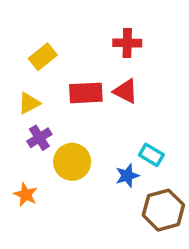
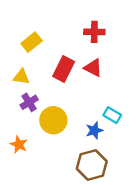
red rectangle: (86, 93) -> (64, 69), turned -60
yellow triangle: (29, 103) -> (21, 77), turned 36
brown hexagon: (163, 210) -> (92, 165), moved

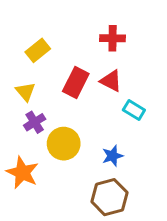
yellow triangle: (21, 77) -> (25, 92), turned 42
cyan rectangle: (112, 115) -> (134, 110), moved
orange star: (19, 145) -> (22, 173), size x1.5

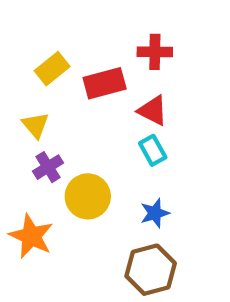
red rectangle: (76, 82) -> (105, 83), moved, turned 48
cyan rectangle: (134, 110) -> (153, 150), moved, turned 30

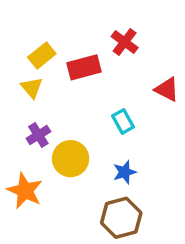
red cross: (155, 52) -> (125, 42), turned 36
red triangle: (153, 111) -> (167, 89), moved
yellow triangle: (35, 125) -> (32, 88), moved

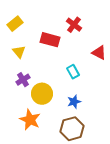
yellow rectangle: (42, 56) -> (15, 24), moved
red rectangle: (84, 67) -> (50, 40), turned 30
orange star: (25, 191) -> (30, 120), moved

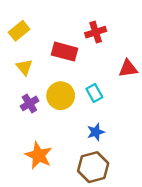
red cross: (74, 25) -> (96, 32), turned 35
red triangle: (99, 53) -> (128, 68), turned -35
yellow circle: (42, 94) -> (61, 96), moved

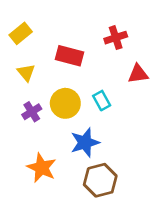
red cross: (96, 32) -> (116, 38), moved
blue star: (96, 132) -> (85, 143), moved, size x1.5

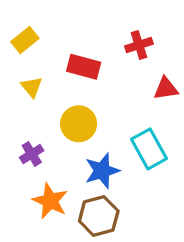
cyan rectangle: (102, 101) -> (149, 149), moved, size x1.6
purple cross: (32, 112) -> (32, 154), moved
brown hexagon: (100, 180) -> (99, 216), moved

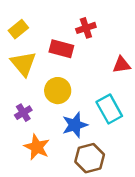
red cross: (139, 45) -> (86, 28), moved
yellow triangle: (32, 87) -> (23, 64), size x1.6
brown hexagon: (99, 216) -> (90, 158), moved

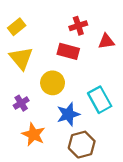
red rectangle: (61, 49) -> (68, 51), moved
red triangle: (122, 65) -> (106, 41), moved

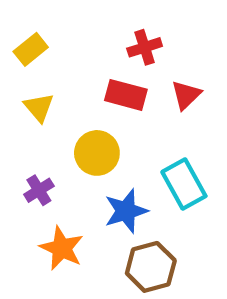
red triangle: (106, 41) -> (186, 95), moved, turned -36
yellow triangle: (21, 58) -> (39, 107), size x0.7

